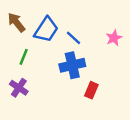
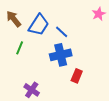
pink star: (114, 38) -> (99, 14), moved
purple cross: (19, 88) -> (32, 90), moved

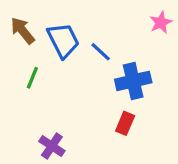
blue trapezoid: (39, 25) -> (63, 40), turned -60
blue cross: (61, 55) -> (133, 81), moved

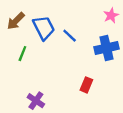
brown arrow: (23, 31) -> (16, 21), turned -96
blue cross: (133, 81) -> (107, 48), moved

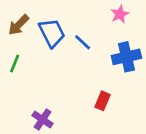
pink star: (111, 15) -> (120, 14), moved
green line: (22, 54) -> (15, 64), moved

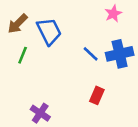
blue line: (83, 42) -> (91, 54), moved
green line: (15, 64) -> (23, 55), moved

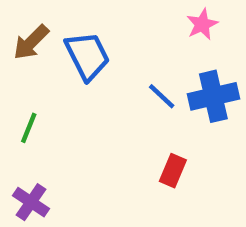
green line: (23, 55) -> (29, 128), moved
purple cross: (40, 113) -> (31, 202), moved

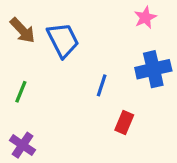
brown arrow: (31, 42) -> (23, 30), turned -88
blue line: (162, 96) -> (102, 85), moved, turned 65

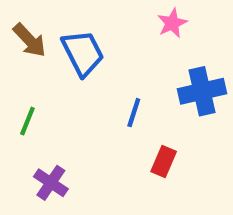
pink star: (145, 17) -> (172, 23), moved
purple cross: (23, 145) -> (51, 183), moved

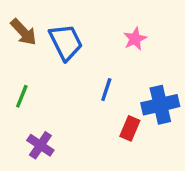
pink star: (172, 23) -> (135, 39), moved
blue cross: (202, 91) -> (160, 105), moved

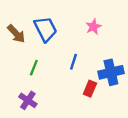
brown arrow: (23, 32) -> (16, 34), moved
green line: (22, 96) -> (34, 68), moved

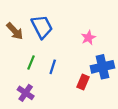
pink star: (93, 27) -> (88, 38), moved
blue line: (74, 62) -> (53, 67), moved

